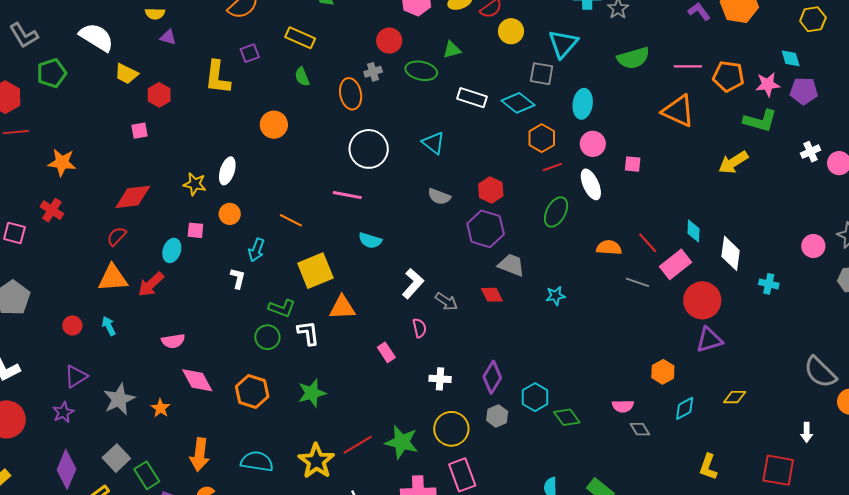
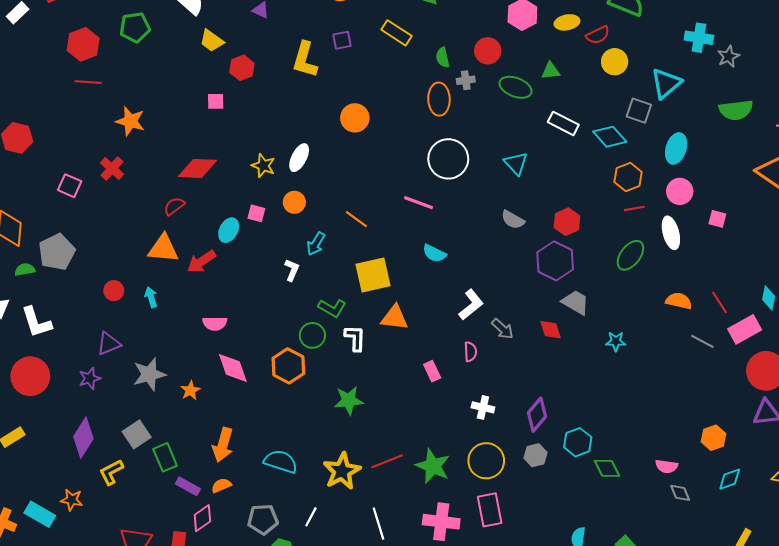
green semicircle: (302, 77) -> (443, 57), moved
orange hexagon: (252, 391) -> (288, 366), moved

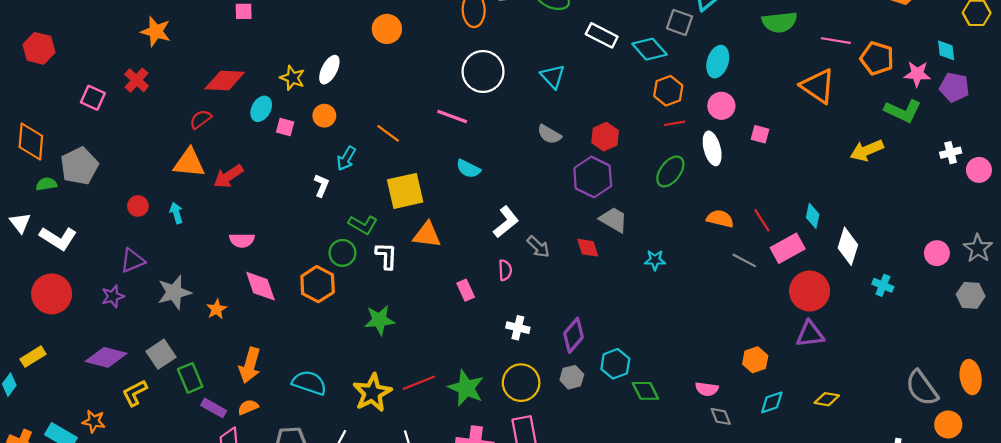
cyan ellipse: (229, 230) -> (261, 109), moved
white L-shape: (36, 322) -> (58, 238), turned -40
purple diamond: (83, 438) -> (106, 357), turned 72

